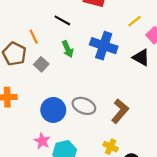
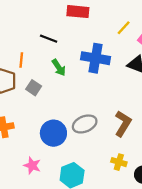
orange line: (34, 37) -> (21, 60), turned 40
gray ellipse: (84, 106) -> (85, 124), turned -35
pink star: (42, 141) -> (32, 166), moved

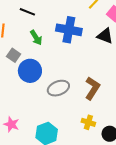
blue circle: (53, 133) -> (30, 71), moved

